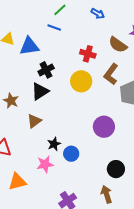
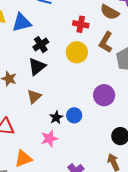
blue circle: (71, 154) -> (74, 115), moved

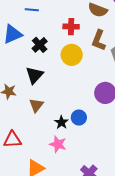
black cross: (41, 45) -> (40, 45), moved
pink star: (49, 138) -> (58, 144), turned -30

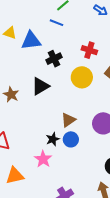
brown triangle: (36, 105) -> (68, 120), moved

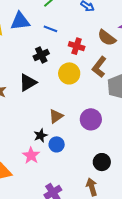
blue line: (57, 23) -> (50, 29), moved
blue triangle: (31, 41) -> (20, 21), moved
blue circle: (71, 139) -> (57, 144), moved

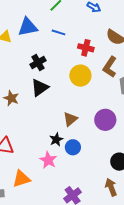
black cross: (41, 55) -> (38, 62), moved

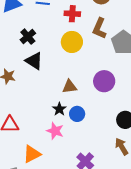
black triangle: (40, 88) -> (34, 61), turned -42
brown triangle: (70, 119) -> (70, 87), turned 42

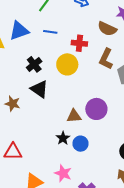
yellow circle: (72, 42) -> (67, 64), moved
purple circle: (104, 81) -> (96, 109), moved
pink star: (55, 131) -> (63, 173), moved

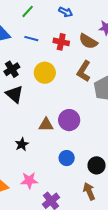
red cross: (79, 43) -> (61, 42), moved
black star: (63, 138) -> (22, 144), moved
blue circle: (80, 144) -> (67, 158), moved
pink star: (63, 173) -> (29, 180), turned -30

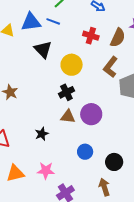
blue line: (31, 39) -> (53, 21), moved
brown semicircle: (88, 41) -> (118, 38), turned -102
black cross: (12, 69) -> (66, 92), moved
black triangle: (14, 94) -> (43, 49), moved

